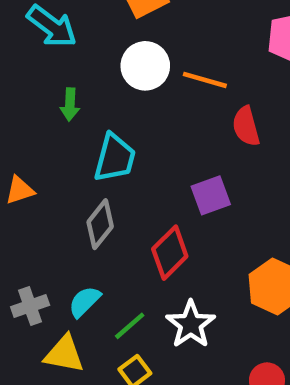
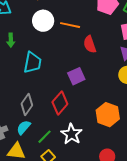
gray diamond: (100, 224) -> (27, 104), moved

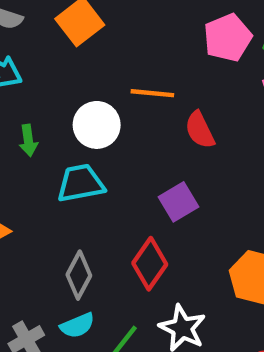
white circle: (43, 21) -> (97, 125), moved
cyan trapezoid: (33, 63) -> (81, 183), turned -105
cyan semicircle: (24, 127) -> (77, 325), turned -147

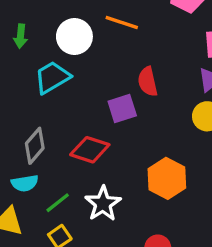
red semicircle: (200, 130) -> (148, 82), moved
cyan trapezoid: (81, 183) -> (52, 77), turned -33
red diamond: (150, 264) -> (90, 150), turned 60

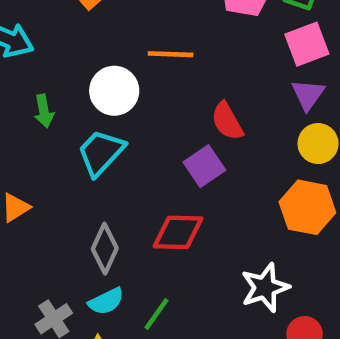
orange hexagon: (167, 178) -> (307, 207), moved
white star: (103, 204) -> (265, 288), moved, turned 30

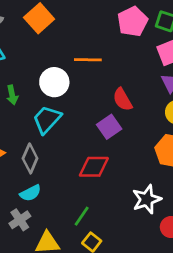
gray diamond: (105, 249) -> (30, 158), moved
cyan semicircle: (106, 301) -> (30, 193), moved

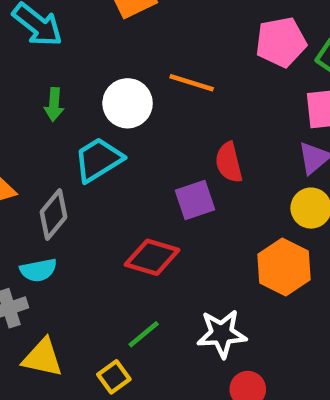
green line: (82, 216) -> (144, 334), moved

